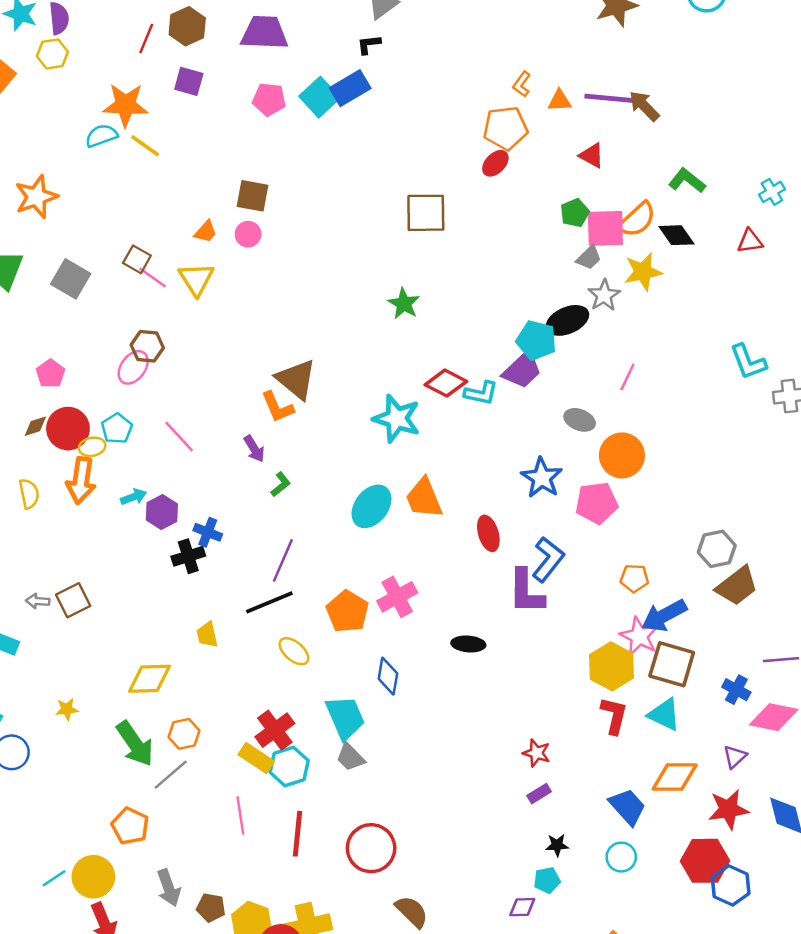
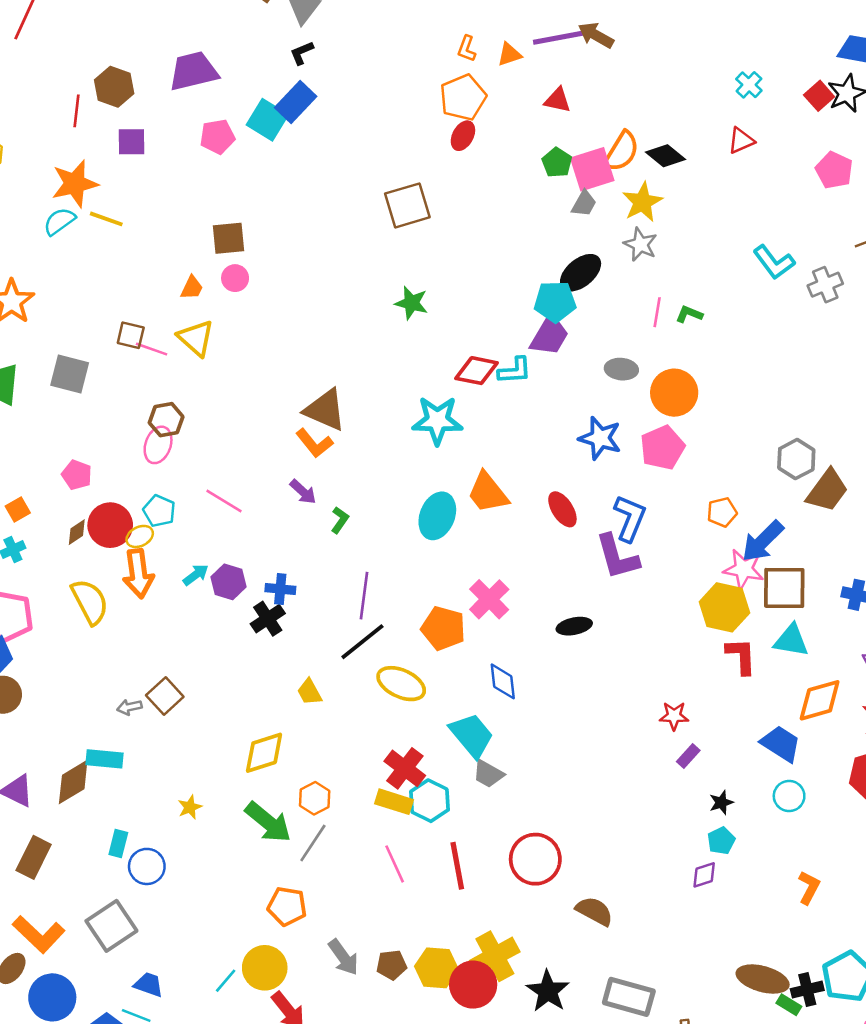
green L-shape: (687, 181) -> (689, 314), moved, size x0.7
gray star: (604, 295) -> (640, 244), moved
yellow semicircle: (29, 494) -> (90, 602), size x1.5
yellow ellipse: (294, 651) -> (401, 684), size x1.4

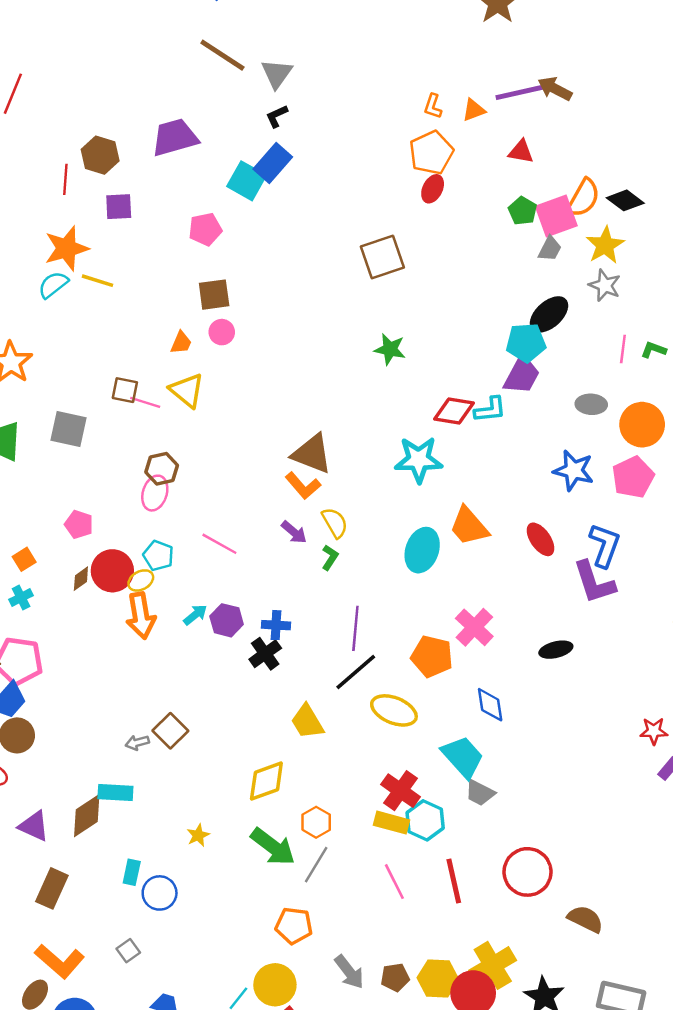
pink pentagon: (217, 137) -> (205, 229), moved
yellow semicircle: (90, 602) -> (335, 523), moved, size x0.7
yellow trapezoid: (309, 692) -> (307, 722), size x1.4
gray square: (111, 926) -> (128, 951), size x0.5

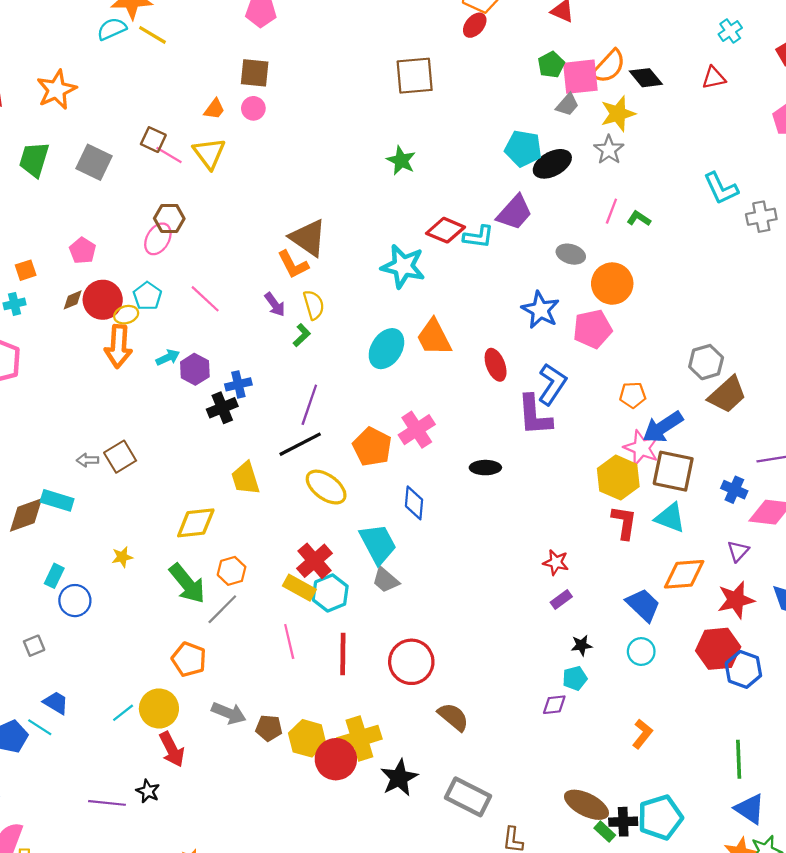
cyan pentagon: (526, 343) -> (523, 149), moved
blue cross: (276, 625) -> (238, 384), turned -30
gray arrow: (349, 972) -> (229, 713), turned -44

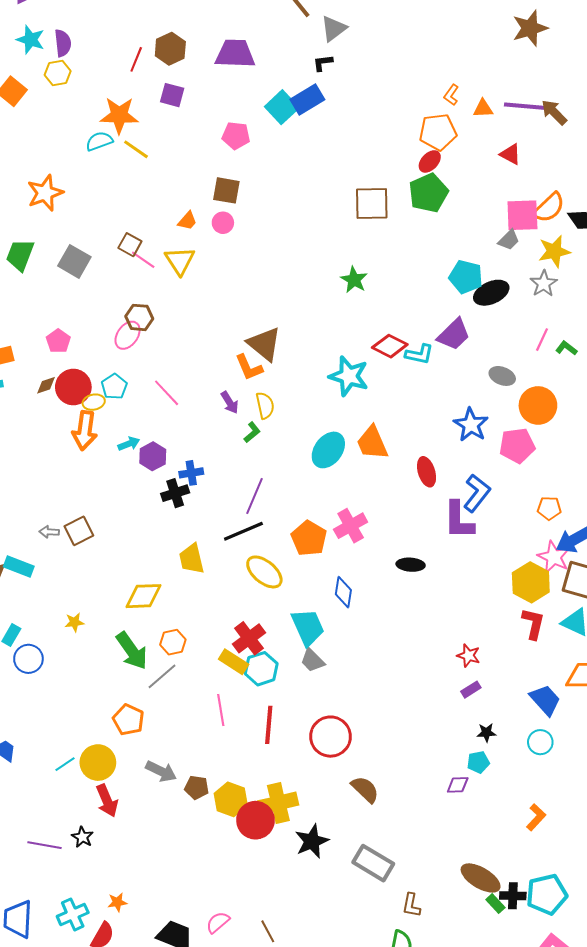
green pentagon: (551, 65) -> (428, 193), moved, size x1.6

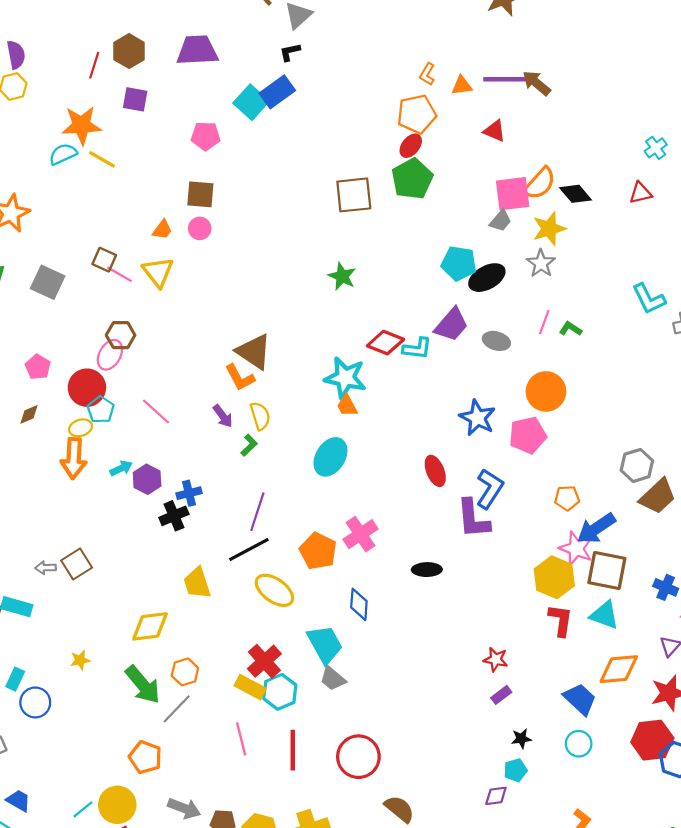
gray ellipse: (502, 376) -> (496, 341), moved
red circle: (73, 387) -> (87, 388), moved
orange trapezoid: (372, 443) -> (347, 406), moved, size x0.6

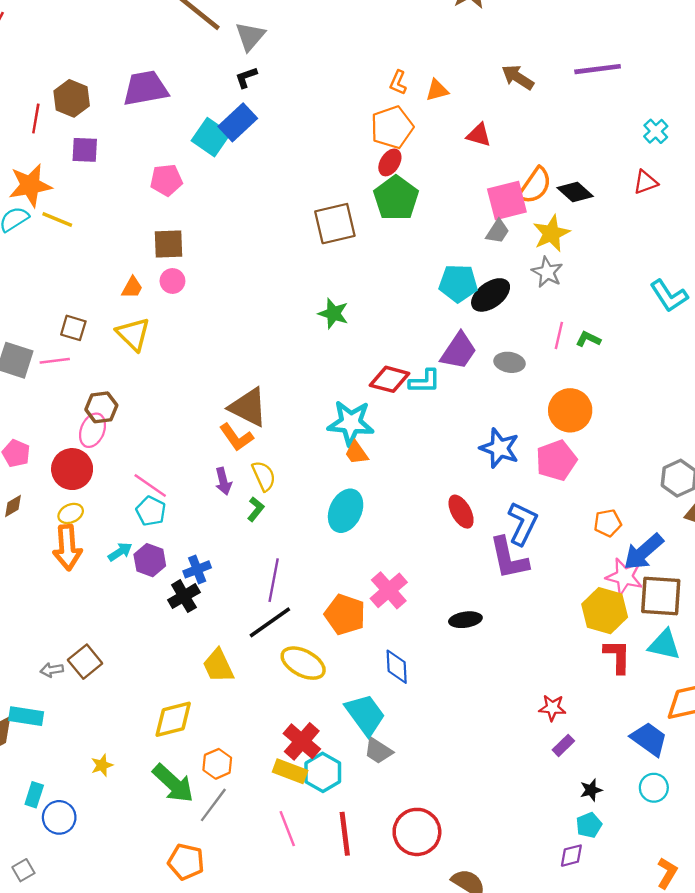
purple line: (505, 79) -> (598, 69), moved
pink line: (119, 274) -> (55, 361), moved, turned -30
cyan pentagon: (101, 410) -> (151, 511), moved
purple arrow: (223, 416) -> (223, 481), turned 30

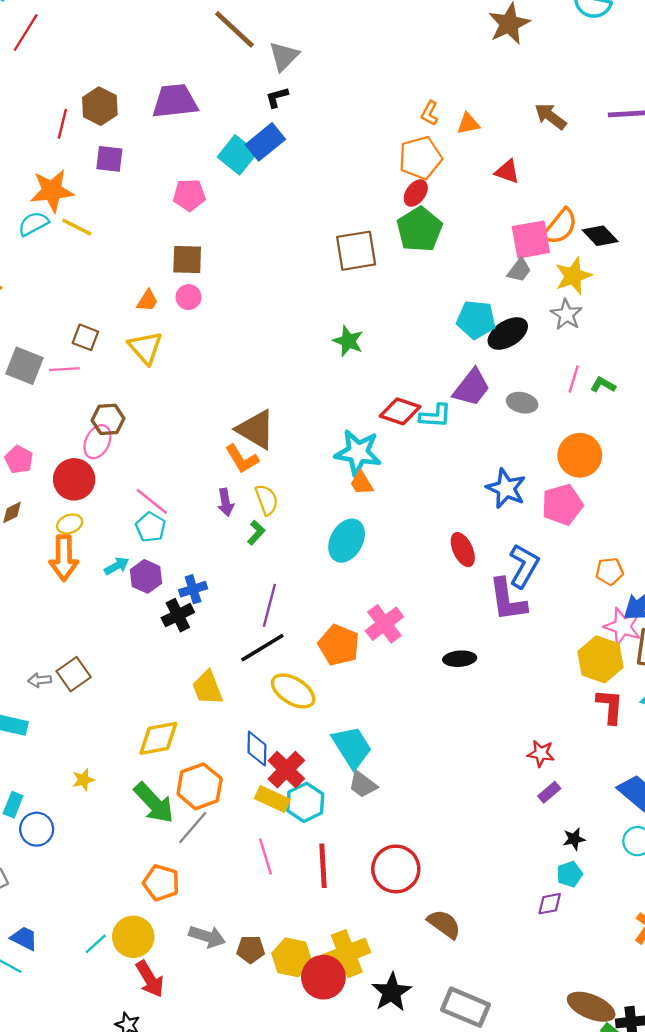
blue diamond: (397, 667) -> (257, 749), moved
orange hexagon: (217, 764) -> (200, 786), size x1.5

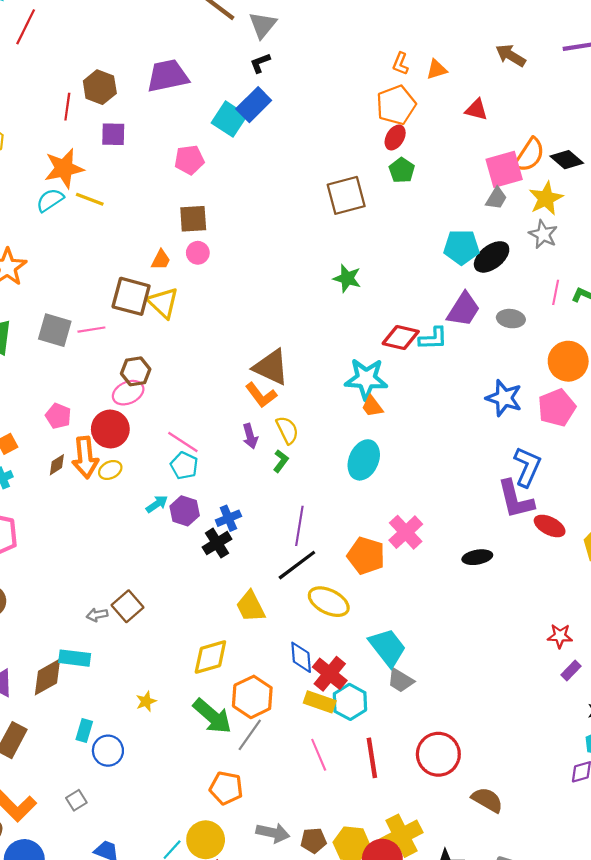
green pentagon: (419, 229) -> (402, 170), size x0.6
brown square: (85, 337) -> (131, 296), moved, size x1.6
pink ellipse: (97, 442) -> (128, 393), turned 44
red ellipse: (463, 550) -> (550, 526), moved, turned -32
orange arrow: (64, 558) -> (85, 457), moved

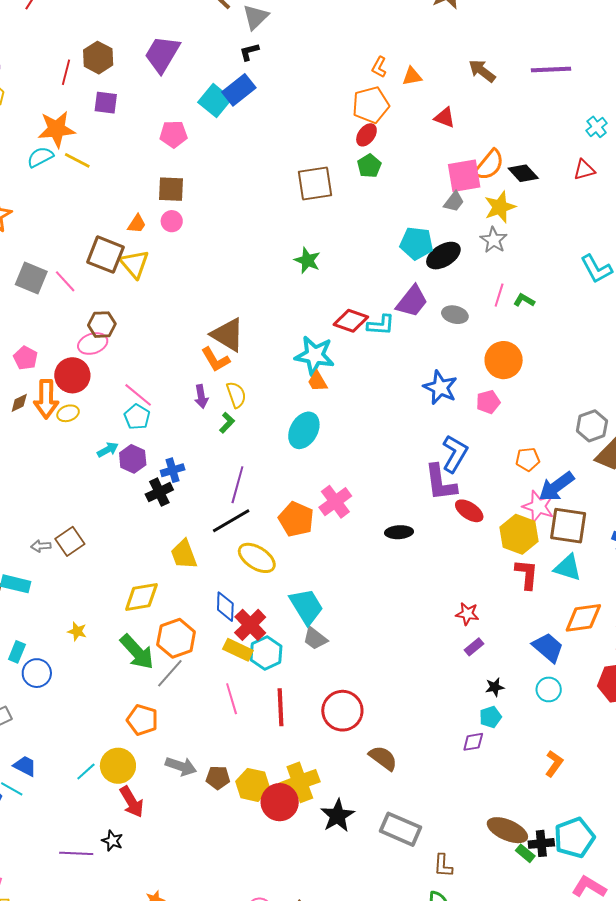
purple trapezoid: (168, 76) -> (162, 54), turned -54
pink line: (91, 330) -> (65, 281), turned 50
pink pentagon: (557, 408) -> (488, 402), size x0.7
yellow star: (146, 701) -> (77, 631), turned 30

